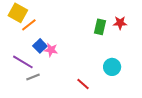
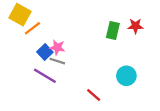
pink star: (51, 50) -> (57, 47), moved
purple line: (23, 62) -> (45, 76), moved
gray line: (33, 77) -> (57, 61), moved, turned 40

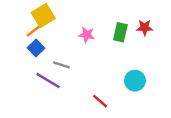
yellow square: (20, 15) -> (43, 15), moved, turned 30
pink star: (57, 47) -> (87, 35), moved
blue square: (45, 52) -> (36, 48), moved

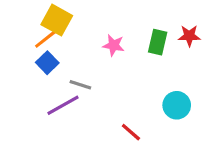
yellow square: (43, 15) -> (57, 20), turned -30
purple line: (48, 81) -> (63, 105), turned -60

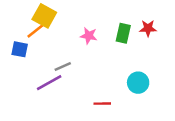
blue square: (47, 63) -> (20, 49), moved, turned -35
gray line: (80, 85) -> (63, 67), turned -42
red line: (131, 132) -> (102, 104), turned -42

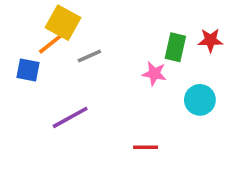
pink star: (89, 36) -> (154, 74), moved
gray line: (63, 67) -> (89, 56), moved
cyan circle: (138, 83) -> (200, 100), moved

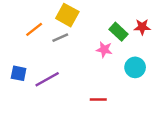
yellow square: (63, 23) -> (67, 15), moved
green rectangle: (175, 47) -> (118, 32), turned -60
blue square: (28, 70) -> (19, 73), moved

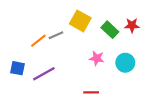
yellow square: (67, 15) -> (80, 21), moved
orange line: (34, 29) -> (38, 41), moved
pink star: (104, 50) -> (97, 58), moved

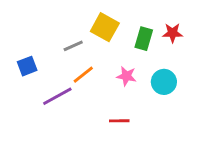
green rectangle: (110, 30) -> (144, 39), turned 63
orange line: (38, 41) -> (83, 75), moved
blue square: (17, 68) -> (27, 66), moved, turned -32

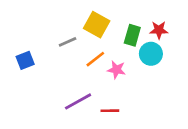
orange line: (83, 75) -> (95, 59), moved
cyan circle: (164, 82) -> (151, 54), moved
purple line: (57, 96) -> (78, 101), moved

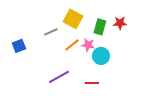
cyan circle: (151, 54) -> (101, 56), moved
pink star: (116, 70) -> (88, 45), moved
red line: (110, 111) -> (92, 83), moved

